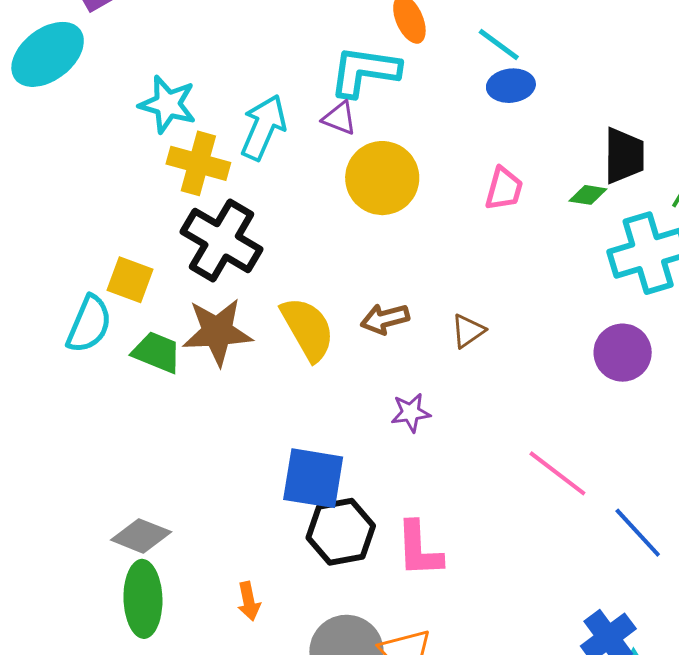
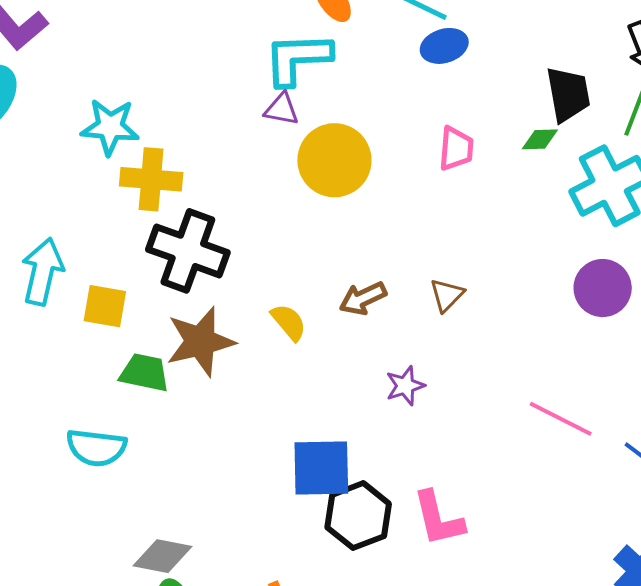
cyan arrow: (263, 127) -> (43, 272), moved
cyan semicircle: (89, 324) -> (96, 448), moved, turned 84
yellow semicircle: (308, 329) -> (289, 322), size x0.6

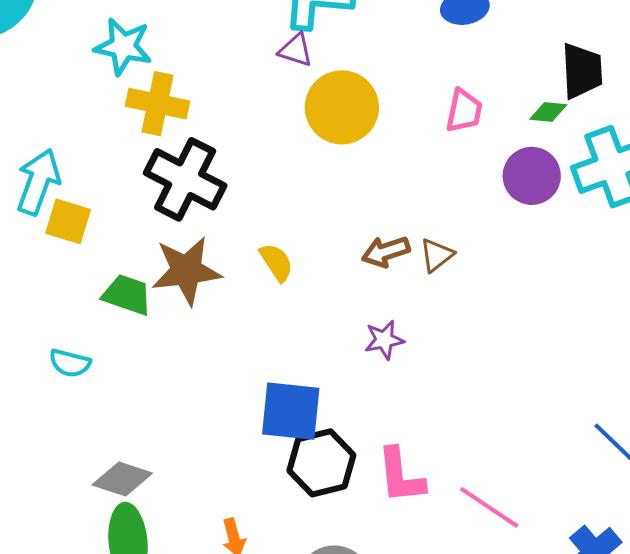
purple circle: (603, 288) -> (532, 176), moved
brown arrow: (363, 298) -> (386, 252), moved
yellow square: (105, 306) -> (68, 221), moved
pink line: (561, 419) -> (489, 507), moved
cyan semicircle: (96, 448) -> (70, 363), size x0.7

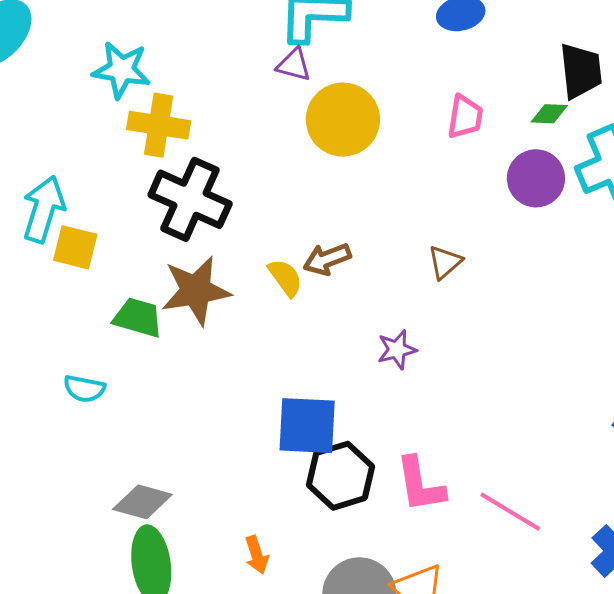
brown arrow: (386, 252) -> (327, 259), moved

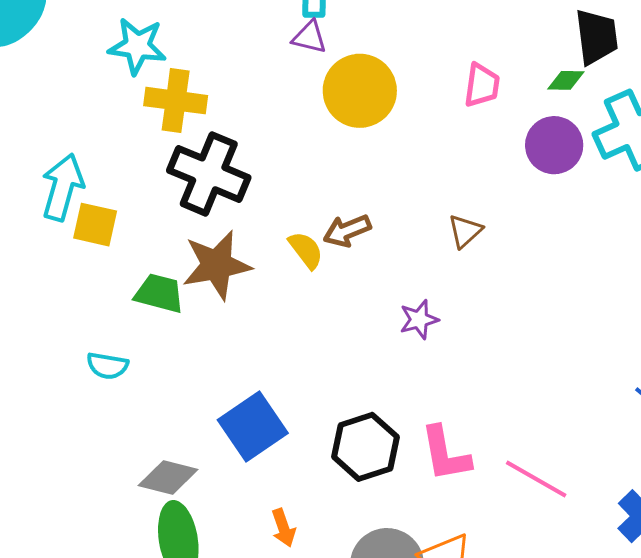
blue square: (307, 426) -> (253, 426), moved, turned -36

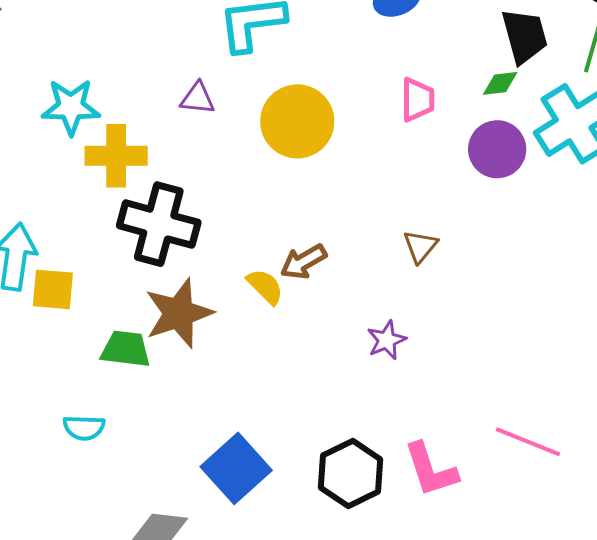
purple triangle: (309, 37) -> (198, 98), moved
pink line: (536, 479) -> (528, 442), moved

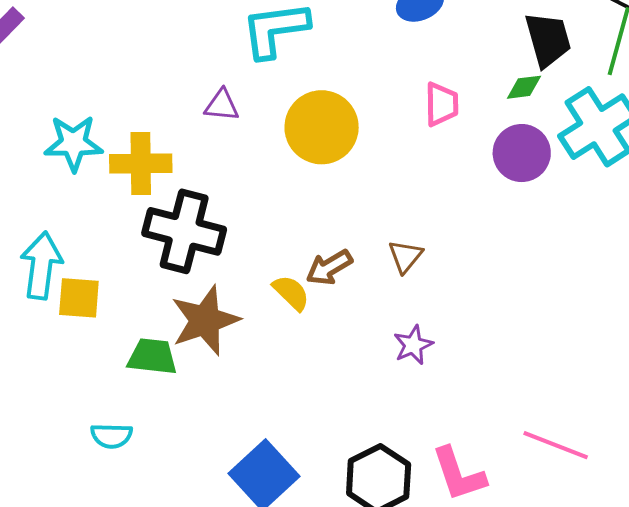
cyan star: (71, 107) -> (73, 143), moved
brown triangle: (420, 246) -> (405, 256), moved

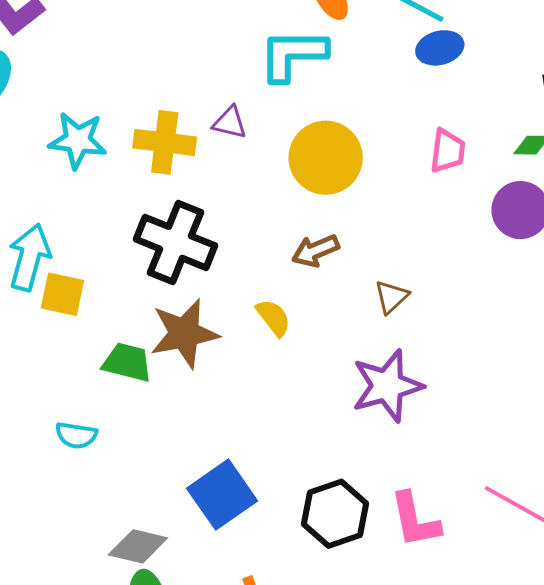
yellow cross: (141, 163) -> (165, 142), moved
brown arrow: (329, 267) -> (315, 251), moved
purple star: (413, 345) -> (387, 386), size x1.8

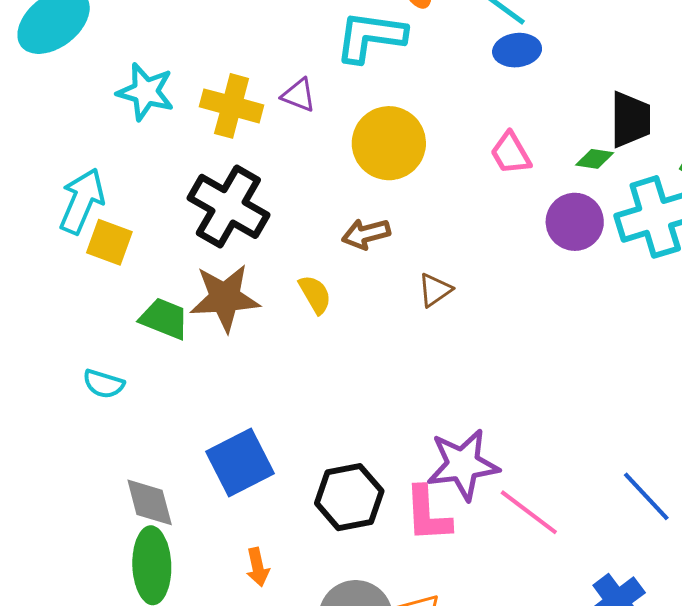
pink trapezoid: (448, 151) -> (511, 153), turned 135
purple star: (387, 386) -> (463, 465), moved
gray diamond: (138, 546) -> (150, 502), turned 54

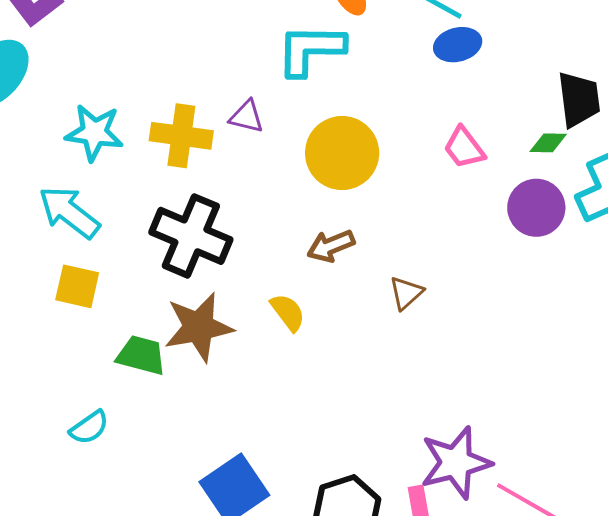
cyan arrow: (82, 201) -> (69, 212), moved, turned -68
cyan semicircle: (104, 384) -> (89, 428), turned -45

